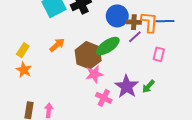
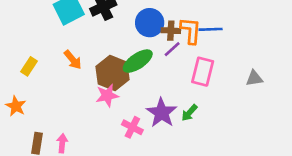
orange arrow: (57, 45) -> (73, 60), turned 91
pink rectangle: (159, 54) -> (203, 72), size x1.5
orange star: (24, 70) -> (16, 106), moved
pink star: (94, 74) -> (107, 96), moved

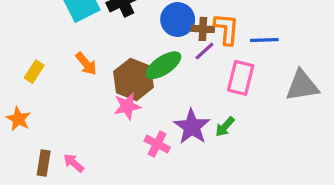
blue line: (211, 29) -> (264, 40), moved
gray triangle: (254, 78) -> (302, 86), size x1.6
pink arrow: (62, 143) -> (74, 163), turned -54

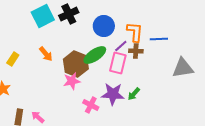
brown cross: (203, 29) -> (136, 51), moved
pink rectangle: (241, 78) -> (118, 63), moved
purple star: (192, 127) -> (113, 94), turned -30

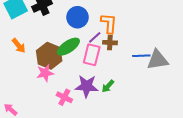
blue line: (159, 39) -> (141, 56), moved

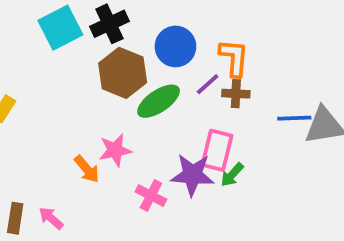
orange arrow: (19, 46) -> (87, 169), moved
pink rectangle: (92, 55) -> (217, 150), moved
brown hexagon: (49, 56) -> (123, 73), moved

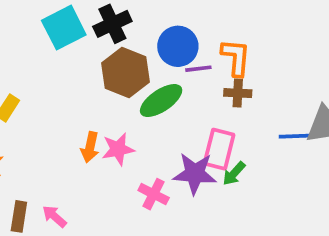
purple line: (208, 84) -> (198, 69), moved, turned 35
blue line: (294, 118) -> (296, 136), moved
orange arrow: (87, 169) -> (90, 147), moved, turned 52

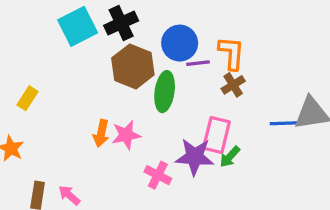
brown cross: (238, 93) -> (233, 85), turned -35
green ellipse: (161, 101) -> (165, 92), turned -48

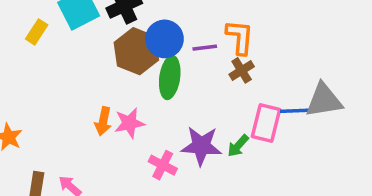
blue circle: (180, 43) -> (164, 39), moved
yellow rectangle: (28, 98) -> (37, 32), moved
pink rectangle: (216, 135) -> (266, 123), moved

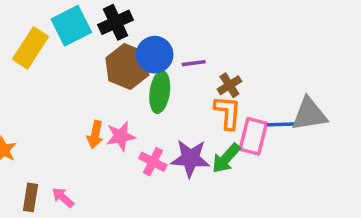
yellow rectangle: (37, 32) -> (30, 48), size x1.6
orange L-shape: (240, 37) -> (228, 112), moved
green arrow: (238, 146) -> (226, 158), size x1.4
pink cross: (163, 165) -> (153, 162), moved

